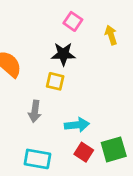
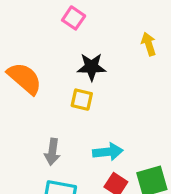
pink square: (73, 21) -> (74, 18), moved
gray arrow: (35, 111) -> (52, 152), moved

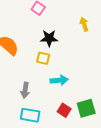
cyan arrow: (108, 152) -> (59, 80), moved

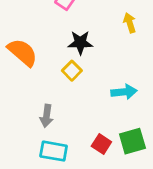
yellow square: (43, 58) -> (72, 71), turned 32
cyan arrow: (59, 80) -> (124, 92), moved

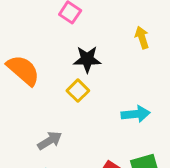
gray arrow: (47, 116) -> (50, 141), turned -130

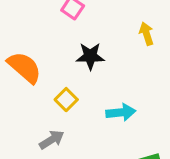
yellow square: (78, 91) -> (66, 100), moved
cyan arrow: (136, 114) -> (121, 112), moved

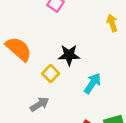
black star: (90, 56) -> (69, 55), moved
cyan arrow: (121, 112) -> (92, 83), turned -50

